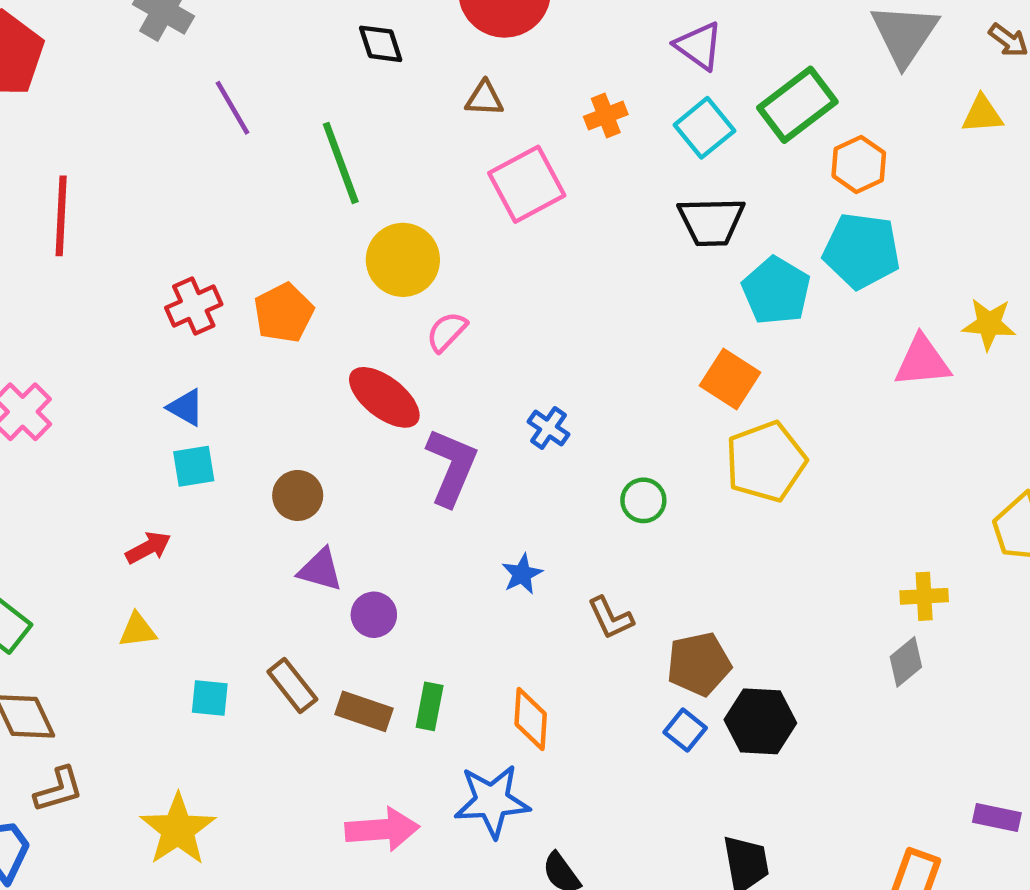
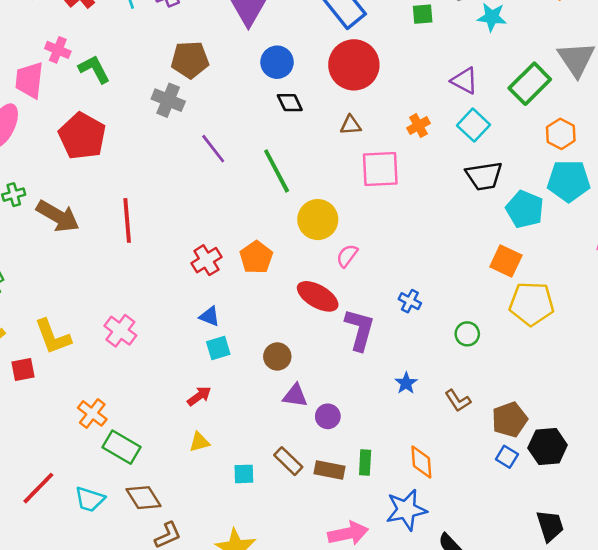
green rectangle: (797, 105) -> (530, 84), moved
pink square: (527, 184) -> (380, 169), turned 33
yellow pentagon: (766, 462) -> (532, 304), turned 30

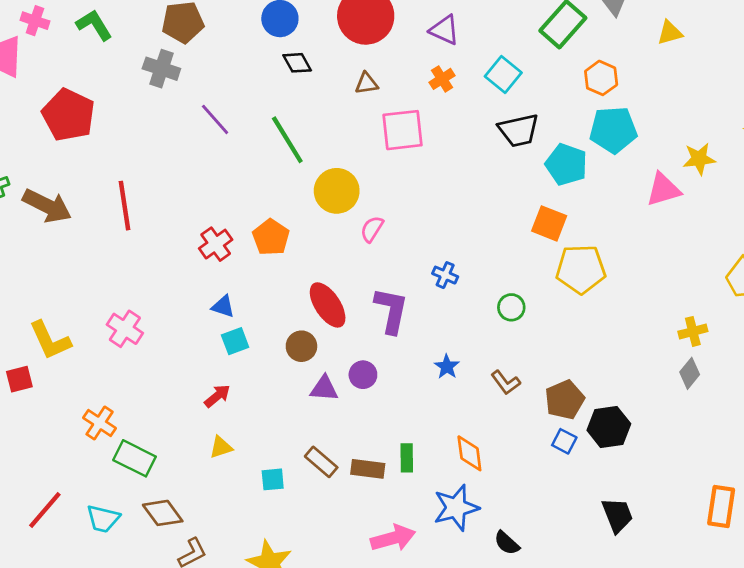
green L-shape: (94, 69) -> (94, 25), moved
purple triangle: (464, 81) -> (444, 30), moved
red ellipse: (318, 296) -> (328, 305), moved, turned 30
purple circle: (328, 416) -> (363, 375), moved

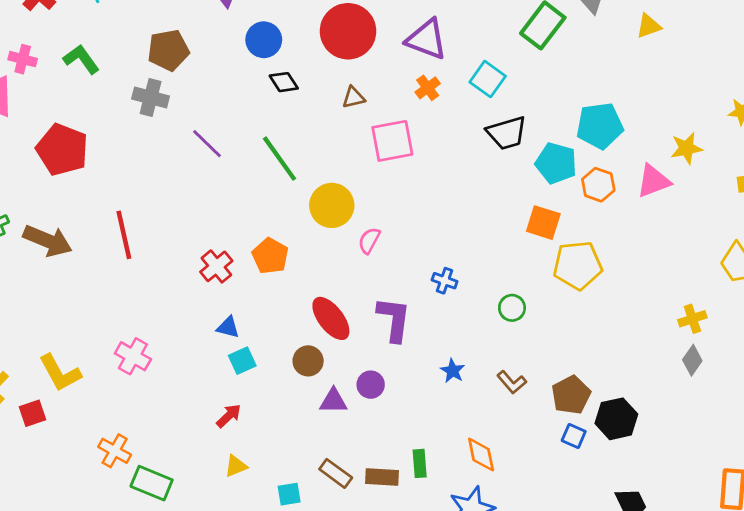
purple triangle: (444, 30) -> (427, 39), size x1.4
orange hexagon: (601, 78) -> (598, 185), moved

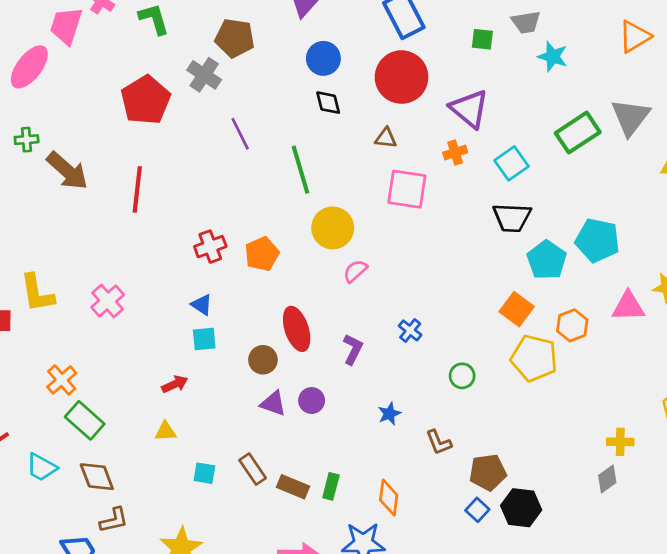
red pentagon: (62, 150) -> (146, 100), moved
orange hexagon: (598, 185) -> (572, 325), moved
purple L-shape: (394, 319) -> (353, 349), size x0.7

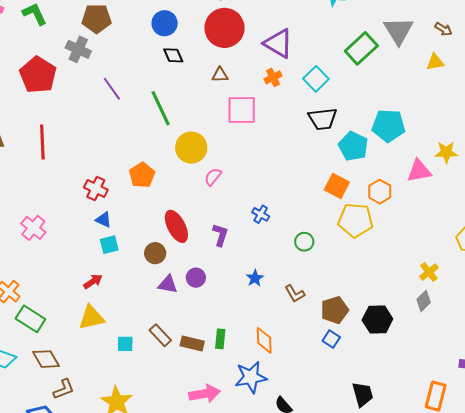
red cross: (210, 247) -> (96, 189), moved, turned -35
yellow triangle: (165, 431) -> (91, 317), size x1.6
yellow cross: (620, 442) -> (429, 272), turned -30
black hexagon: (521, 508) -> (377, 319), moved

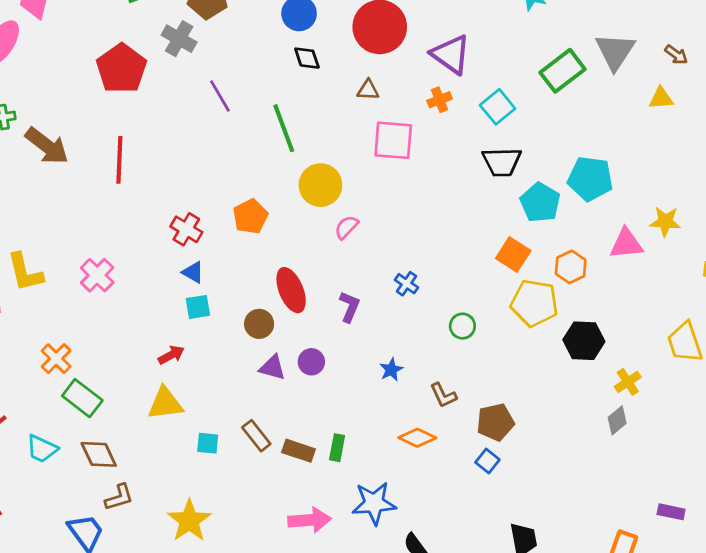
black hexagon: (377, 319) -> (584, 341), moved
orange diamond: (264, 340) -> (417, 438), moved, turned -68

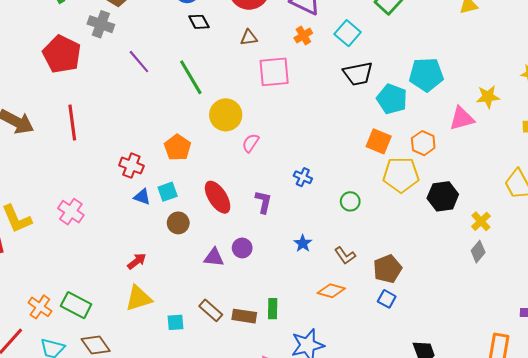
cyan square: (198, 307) -> (168, 192), moved
brown circle: (259, 324) -> (178, 223), moved
orange cross: (56, 359) -> (40, 307), moved

